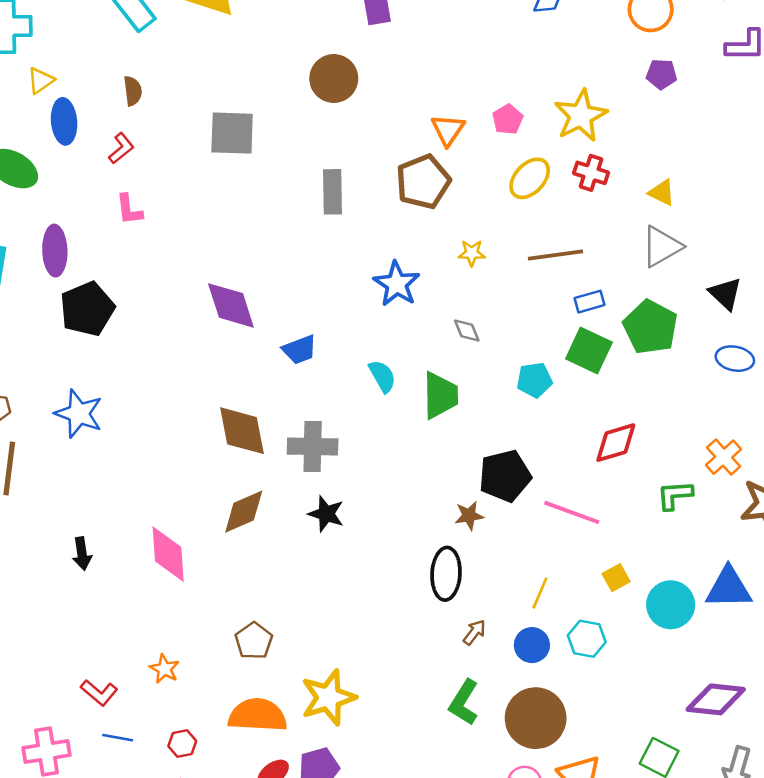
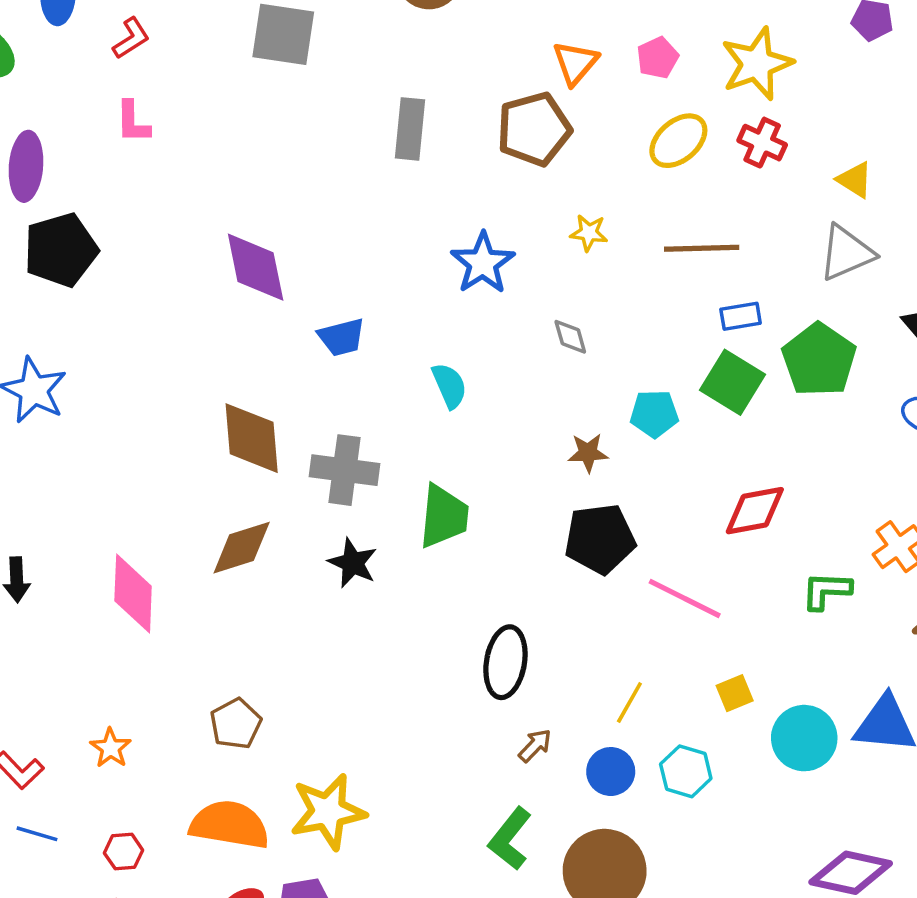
green trapezoid: (440, 395) -> (444, 516), moved
brown star: (469, 516) -> (588, 453), moved

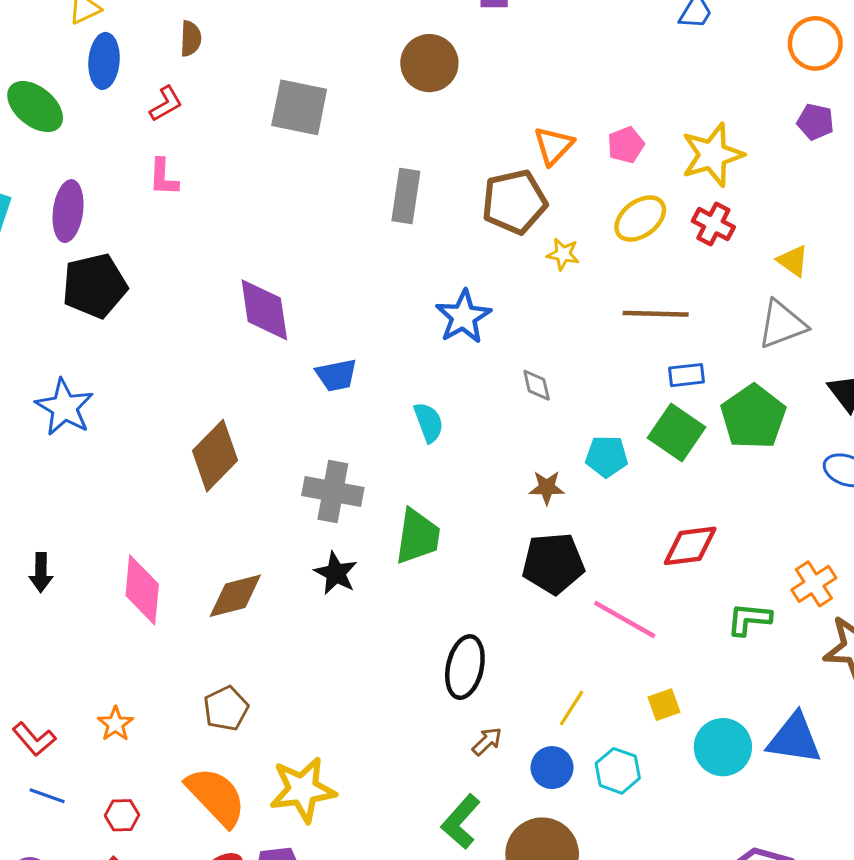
yellow star: (589, 233) -> (563, 254), moved
brown diamond: (252, 438) -> (215, 456), moved, turned 46
brown diamond: (242, 548) -> (235, 596), moved
orange semicircle: (229, 825) -> (216, 797), turned 34

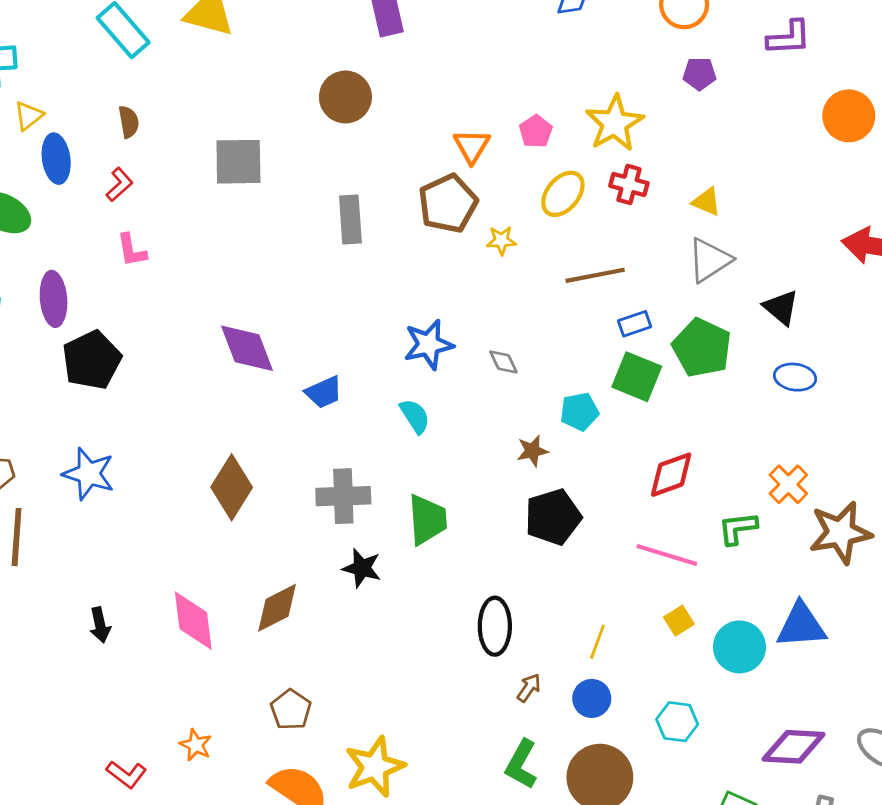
blue star: (463, 317) -> (429, 344), moved, turned 30
pink line: (625, 619) -> (667, 555), moved
cyan hexagon: (618, 771) -> (677, 722), moved

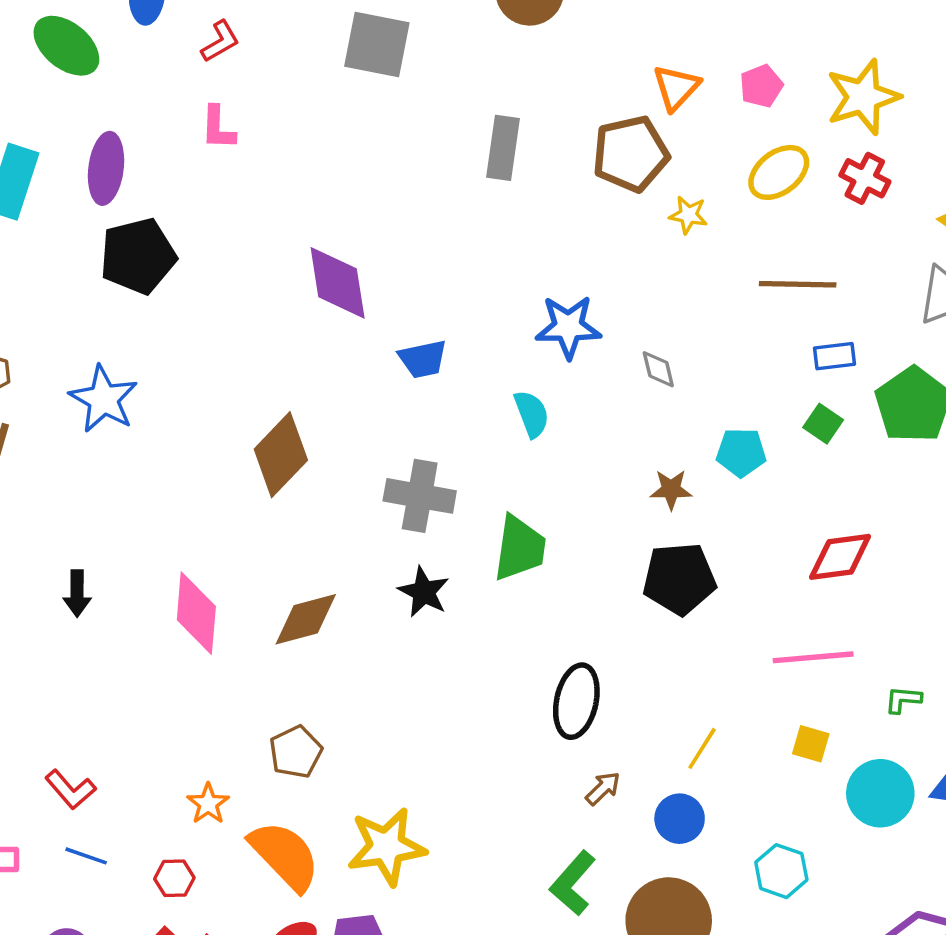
green square: (637, 377) -> (823, 424), size x0.6
green L-shape: (738, 528) -> (903, 700), moved, size x0.7
pink line: (667, 555) -> (813, 657), turned -34
yellow square: (679, 621) -> (811, 744), turned 36
orange star: (196, 745) -> (208, 804), moved

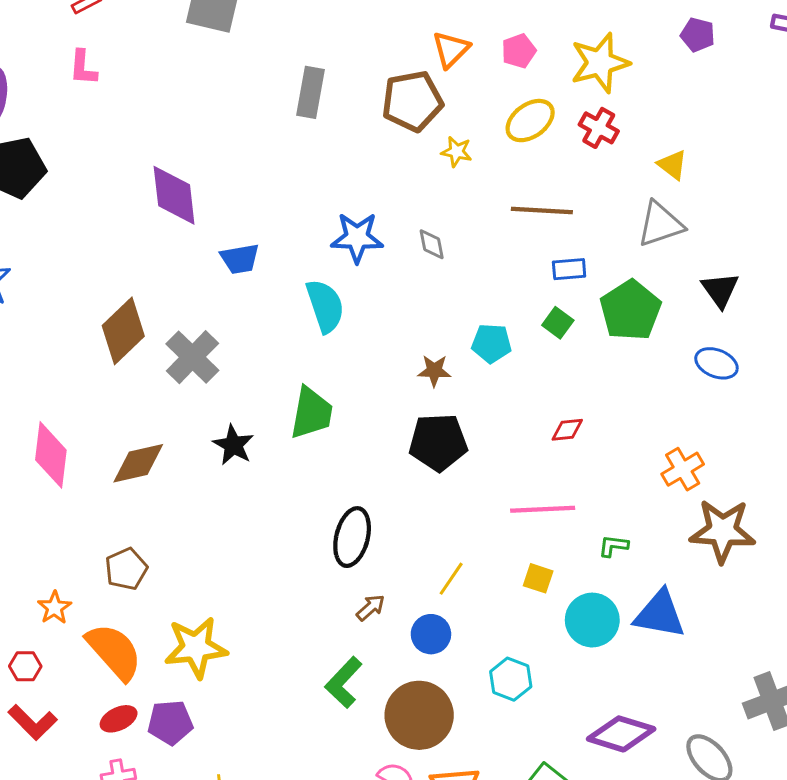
gray diamond: (658, 369) -> (432, 244), moved
cyan semicircle: (532, 414) -> (325, 306), size x1.4
gray cross: (420, 496) -> (192, 357), moved, turned 32
red diamond: (840, 557) -> (567, 430), size x0.6

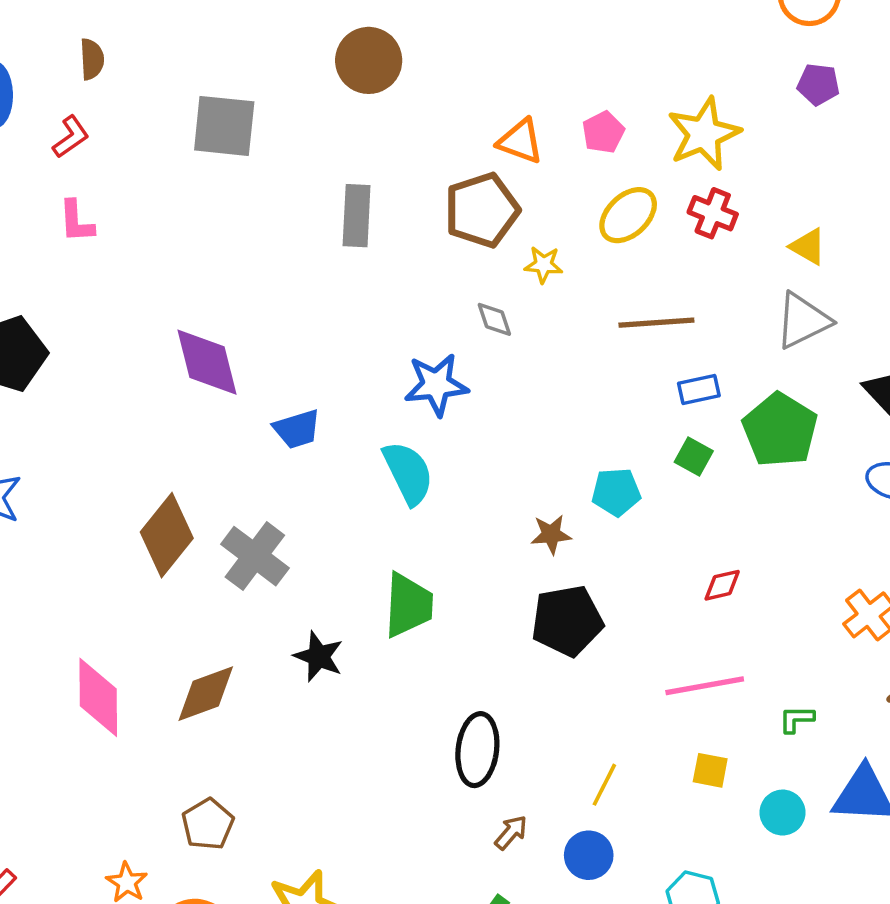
orange triangle: (451, 49) -> (520, 141), turned -48
gray diamond: (432, 244) -> (494, 319), moved
cyan circle: (592, 620) -> (783, 813), size x0.7

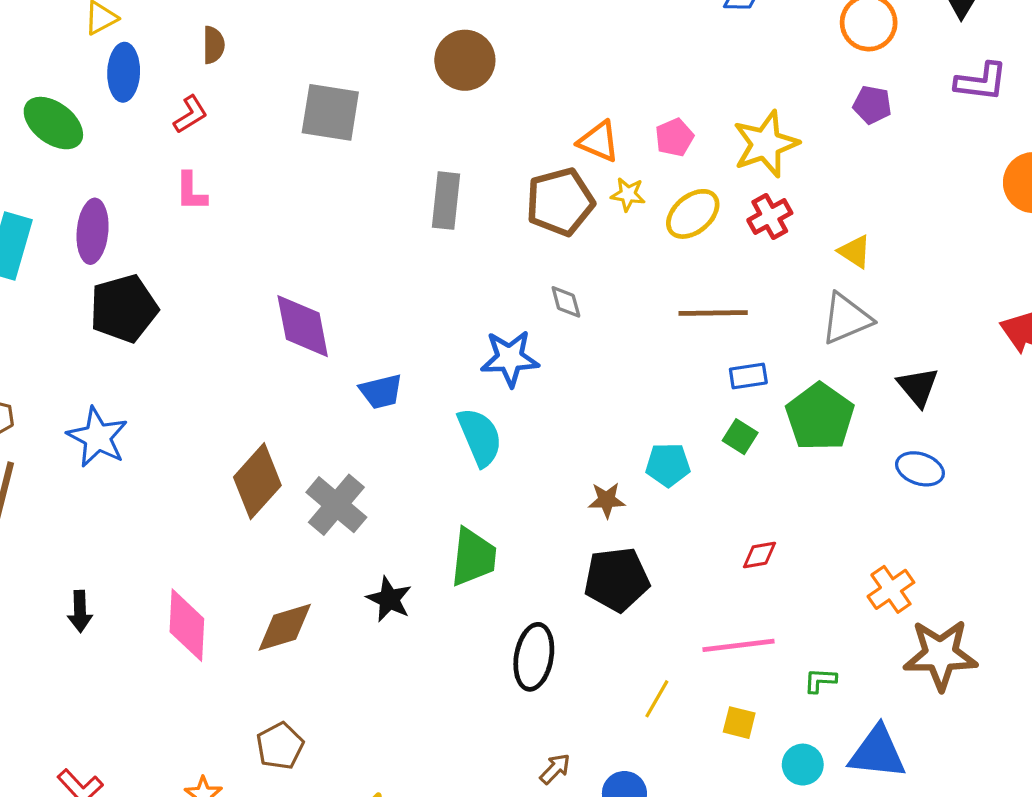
red cross: (713, 213) -> (770, 216), turned 36
yellow star: (544, 265) -> (628, 194), moved
black ellipse: (477, 750) -> (534, 657), moved
yellow line: (604, 785) -> (657, 699), moved

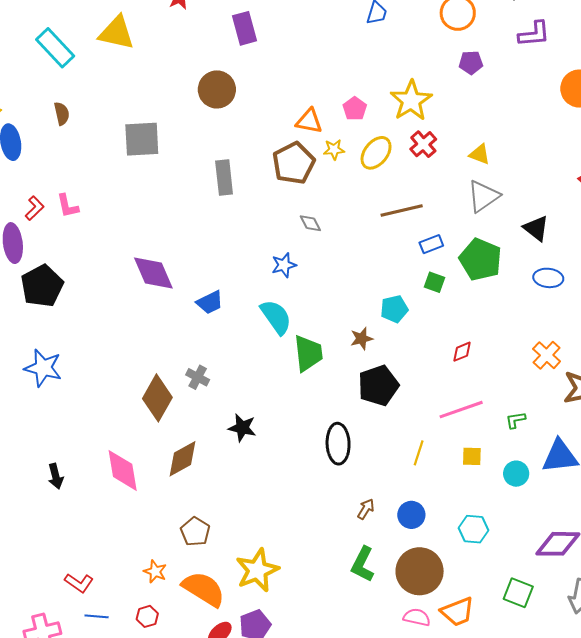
red L-shape: (190, 114) -> (35, 208), moved
blue star: (510, 358) -> (284, 265), size x0.7
brown diamond: (257, 481) -> (157, 398), moved
gray cross: (336, 505) -> (198, 377), size x0.6
green trapezoid: (473, 557) -> (308, 353), moved

